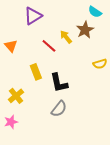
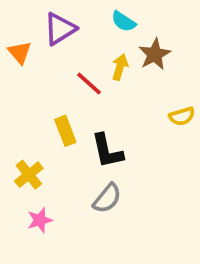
cyan semicircle: (95, 12) -> (124, 21), moved
yellow arrow: (66, 37) -> (120, 67), turned 56
orange triangle: (11, 46) -> (20, 52), moved
pink star: (11, 122) -> (40, 220), moved

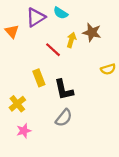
cyan semicircle: (124, 21) -> (61, 13), moved
brown star: (155, 54) -> (92, 32), turned -30

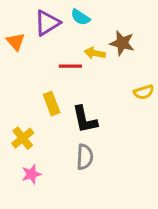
yellow arrow: (71, 40) -> (95, 53), turned -96
red line: (53, 50) -> (70, 66), turned -42
gray semicircle: (64, 118) -> (85, 157), turned -36

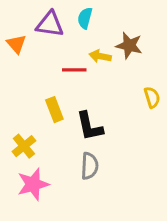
cyan semicircle: (80, 17) -> (85, 18), turned 72
purple triangle: (47, 23) -> (50, 24), turned 40
yellow semicircle: (144, 92) -> (152, 97), turned -90
pink star: (31, 174) -> (33, 184), size x1.5

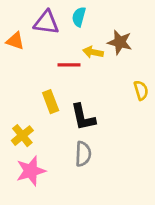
orange triangle: (16, 44) -> (15, 41), turned -30

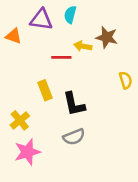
gray semicircle: (83, 154) -> (74, 137), turned 65

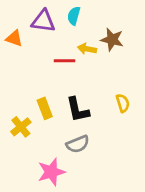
yellow semicircle: (126, 80) -> (123, 103), moved
yellow rectangle: (45, 90) -> (45, 108), moved
pink star: (27, 152) -> (51, 172), moved

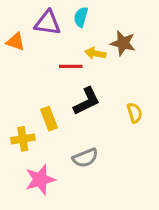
black L-shape: (78, 110) -> (87, 101), moved, turned -104
yellow cross: (21, 127) -> (23, 139), turned 30
pink star: (51, 172) -> (40, 180), moved

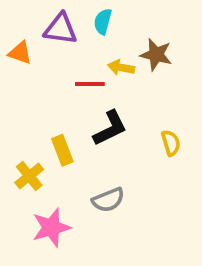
yellow cross: (23, 139) -> (29, 176), turned -30

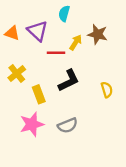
purple triangle: (60, 29) -> (38, 31), moved, turned 35
yellow arrow: (121, 67) -> (76, 42), turned 112
yellow cross: (29, 176) -> (17, 74), moved
pink star: (51, 227) -> (32, 124), moved

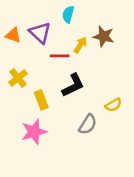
yellow semicircle: (107, 90) -> (113, 105), moved, turned 77
gray semicircle: (68, 125) -> (88, 124), moved, turned -36

